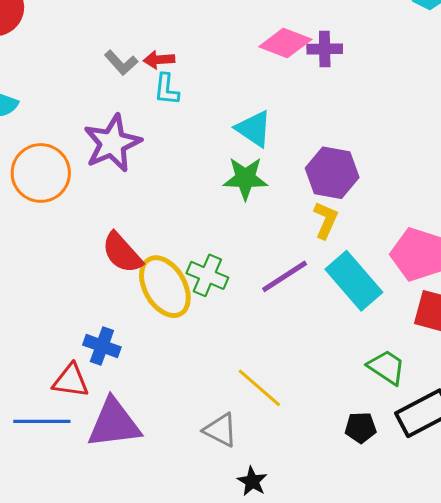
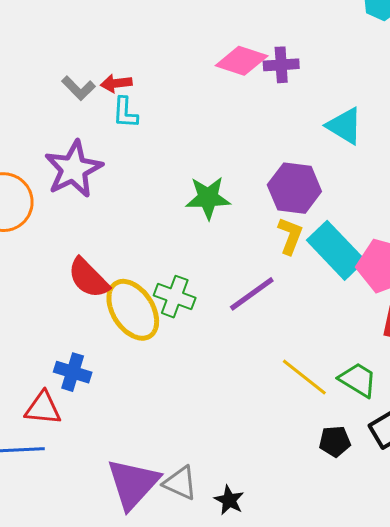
cyan triangle: (254, 129) -> (345, 126), moved
cyan rectangle: (354, 281) -> (336, 250), moved
yellow line: (259, 388) -> (304, 377), moved
purple triangle: (114, 423) -> (133, 484), moved, turned -38
gray triangle: (220, 430) -> (180, 483), moved

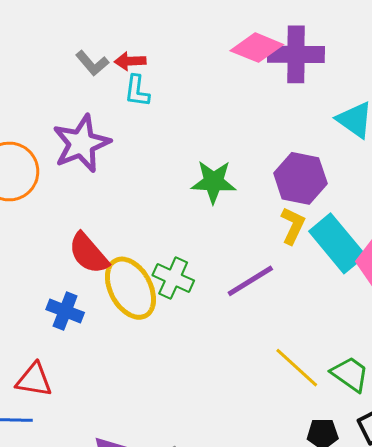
purple cross: (281, 65) -> (296, 54), size x1.6
blue cross: (73, 372) -> (65, 311), moved

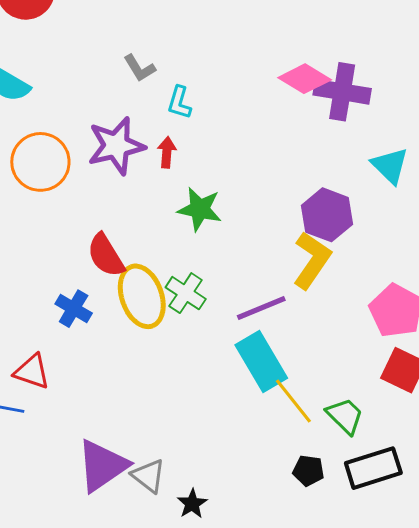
red arrow: (130, 61) -> (167, 152), moved, turned 88
green star: (214, 182) -> (200, 209), moved
yellow L-shape: (293, 226) -> (312, 260), size x1.5
cyan rectangle: (337, 243) -> (261, 362), moved

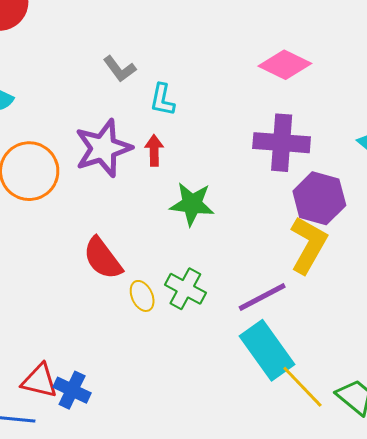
purple cross: (342, 92) -> (282, 143), moved
yellow ellipse: (142, 296) -> (142, 296), size x0.5
blue cross: (74, 309) -> (72, 390), moved

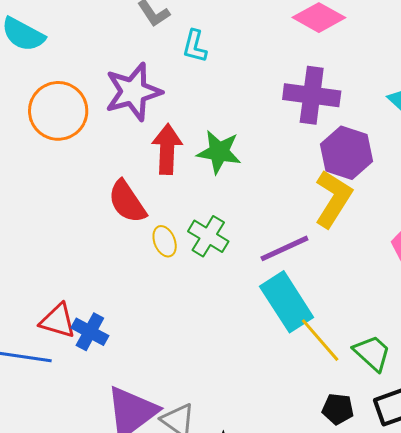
red arrow: (154, 150) -> (167, 149), moved, size x1.6

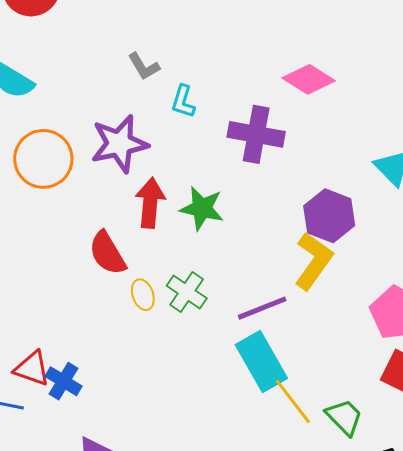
purple cross: (312, 95) -> (256, 134), moved

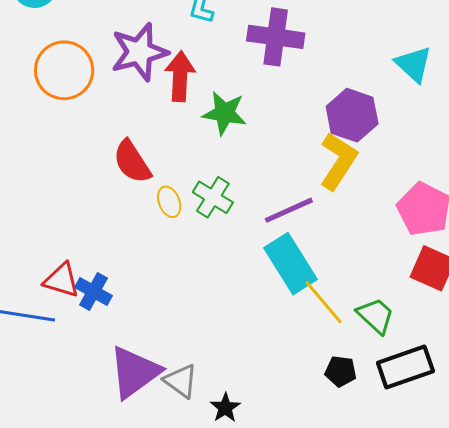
red arrow: (150, 203) -> (180, 76), moved

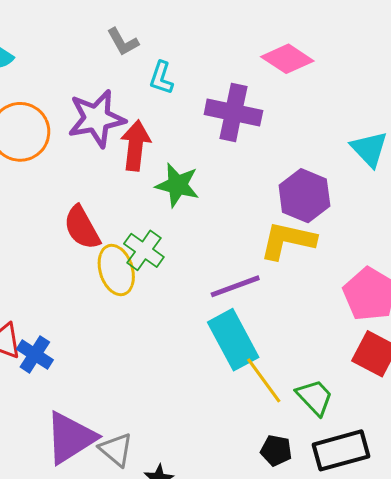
yellow L-shape: (338, 161) -> (288, 240), turned -114
green cross: (213, 197) -> (144, 250), moved
yellow ellipse: (169, 202) -> (116, 270), size x1.6

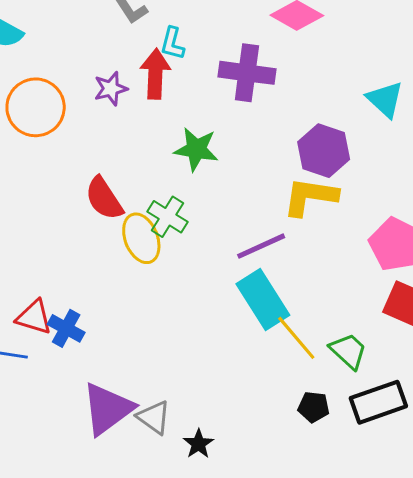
purple star: (96, 119) -> (111, 89), size x0.6
red arrow: (136, 145) -> (155, 74), moved

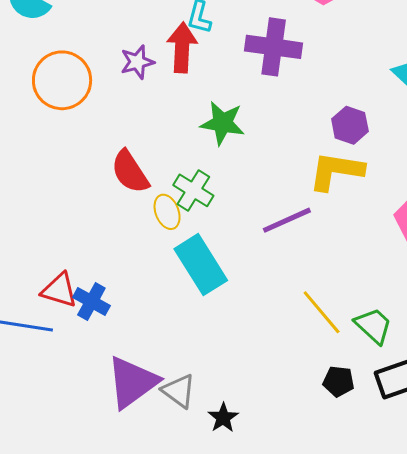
purple hexagon: (324, 151) -> (350, 125), size x0.7
yellow ellipse: (141, 238) -> (167, 212), size x0.7
cyan rectangle: (263, 299) -> (201, 265), moved

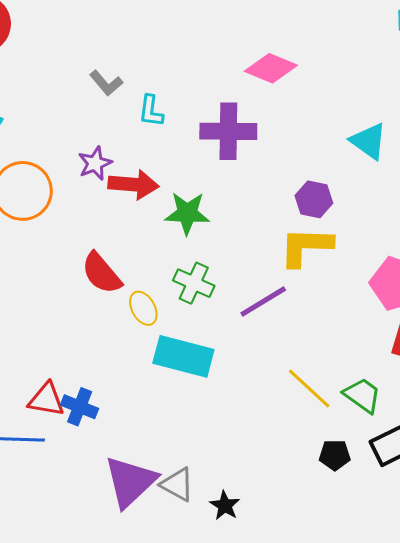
red arrow: (182, 48) -> (134, 184), moved, turned 99
green cross: (193, 190) -> (194, 283), moved
cyan rectangle: (201, 265) -> (183, 356), turned -36

